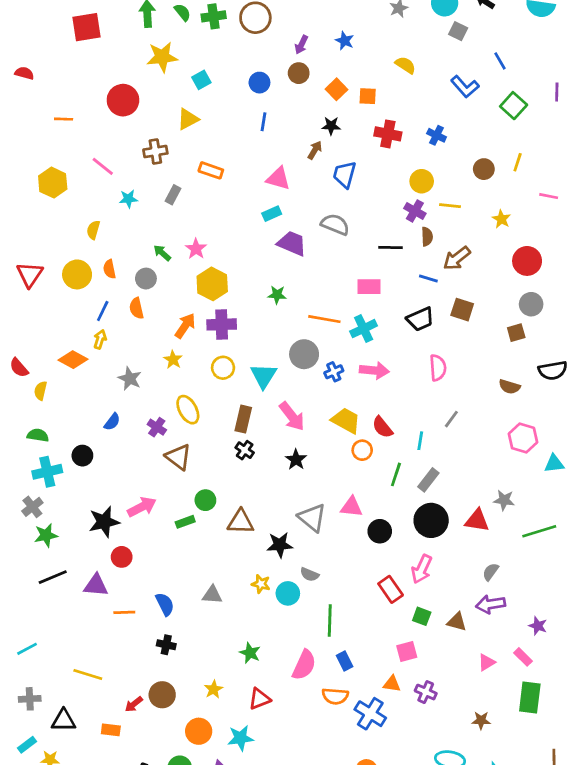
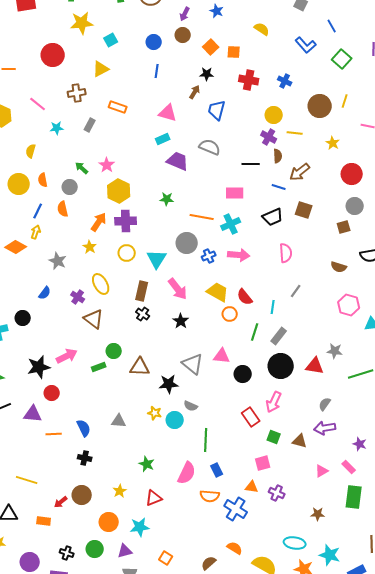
brown circle: (484, 169) -> (320, 106), size x1.5

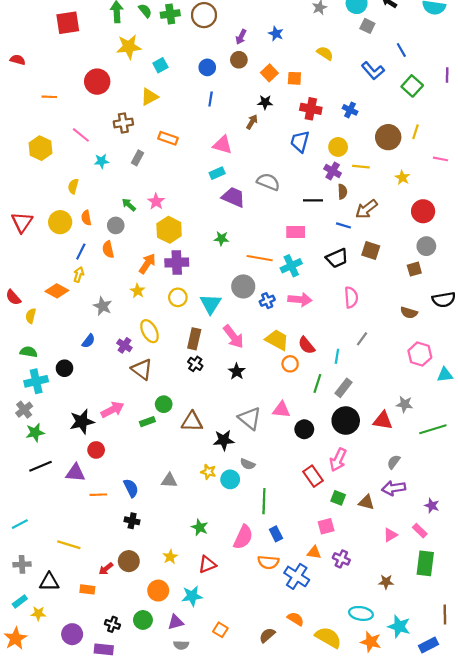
blue trapezoid: (217, 110) -> (300, 142), moved

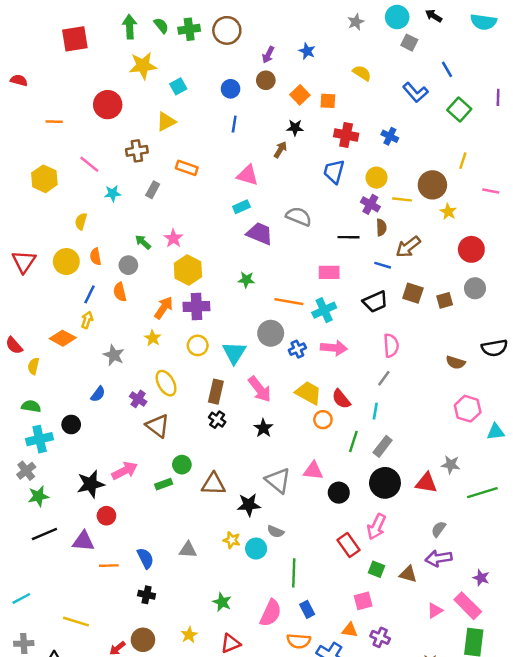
brown circle: (388, 137) -> (432, 185), moved
brown square: (414, 269) -> (445, 300), moved
gray line: (362, 339) -> (384, 378), moved
pink rectangle: (420, 531) -> (468, 606), size x1.6

